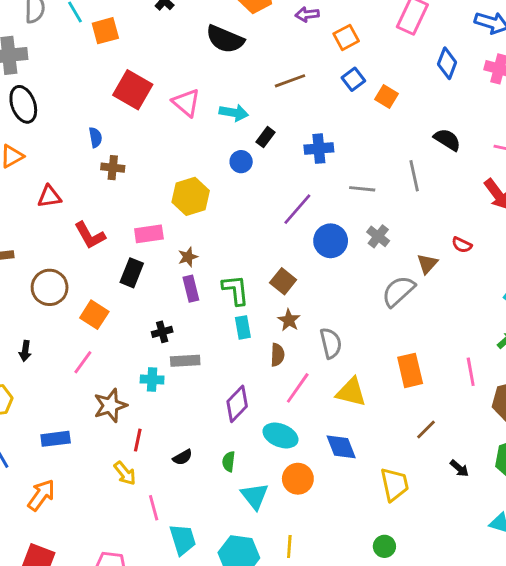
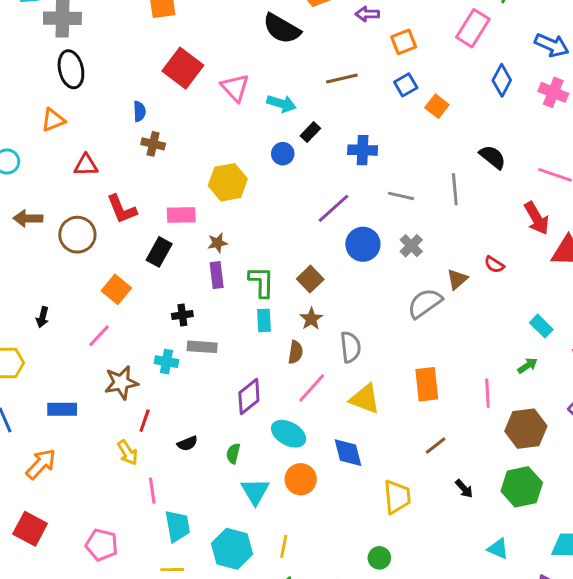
brown circle: (50, 287) -> (77, 235), moved

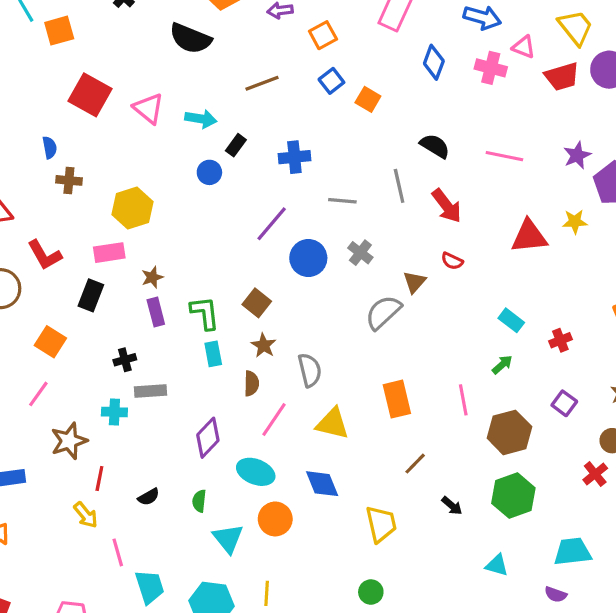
yellow hexagon: (228, 182) -> (132, 208), moved
red arrow: (537, 218) -> (447, 206), moved

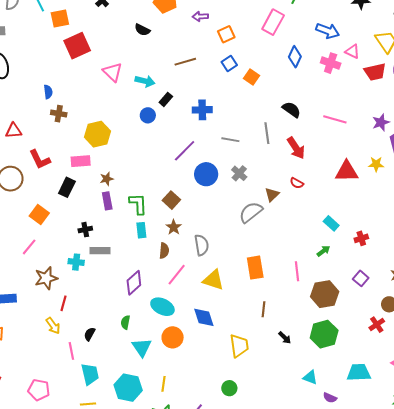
black semicircle: (190, 38) -> (142, 30), size x0.6
red square: (90, 95) -> (77, 46), moved, turned 32
brown line: (415, 464) -> (264, 309), turned -42
black semicircle: (149, 497) -> (90, 334), moved, turned 144
purple semicircle: (556, 594) -> (330, 398), moved

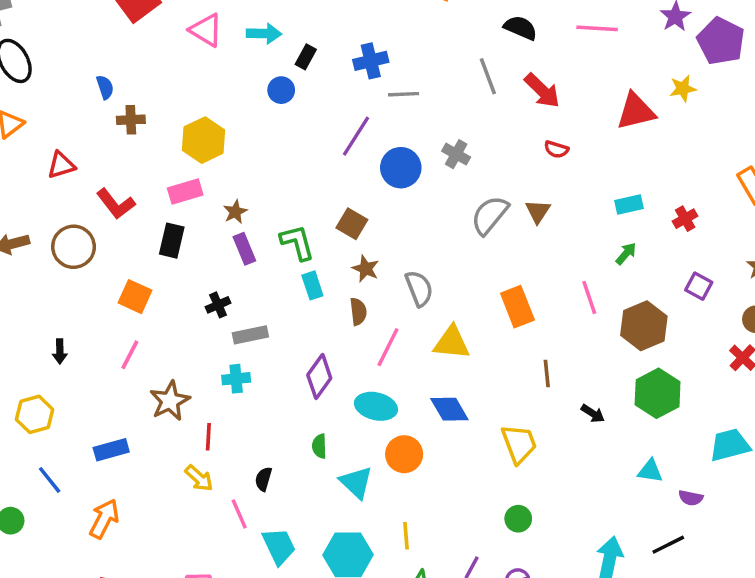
gray line: (230, 140) -> (404, 94), moved
brown triangle: (272, 195) -> (538, 211), moved
cyan rectangle: (331, 223) -> (629, 204), turned -42
cyan cross: (76, 262) -> (236, 379), moved

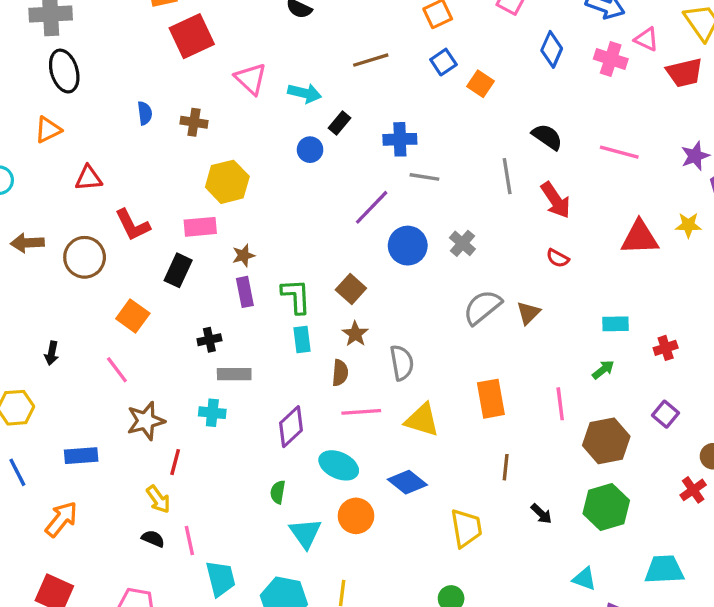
brown cross: (131, 120) -> (194, 122), moved
pink line: (388, 347) -> (361, 412), turned 48
pink line: (130, 355) -> (117, 370), turned -76
blue diamond: (449, 409) -> (407, 482), turned -33
black semicircle: (263, 479) -> (153, 539), moved, turned 85

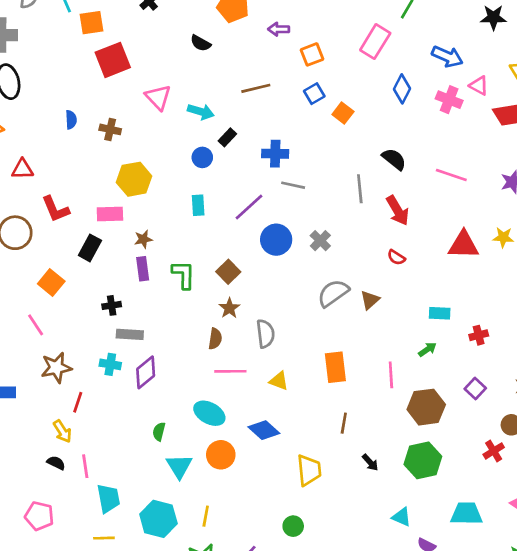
cyan rectangle: (302, 339) -> (198, 205), moved
yellow triangle: (422, 420) -> (279, 381), size x0.7
purple diamond: (291, 427) -> (146, 372), moved

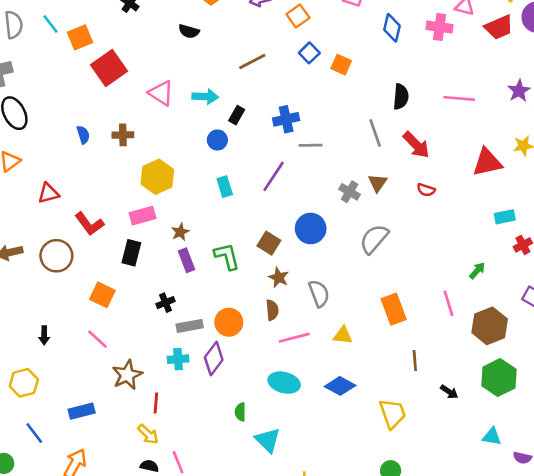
black semicircle: (394, 159) -> (401, 97), turned 70
blue circle: (276, 240) -> (311, 228), moved
brown triangle: (370, 300) -> (377, 183), moved
cyan rectangle: (440, 313) -> (505, 217), moved
orange circle: (221, 455) -> (229, 322), moved

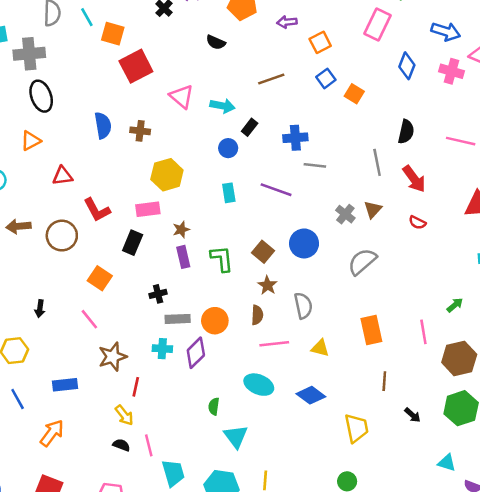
orange square: (80, 37) -> (113, 34), turned 30
blue semicircle: (83, 135) -> (103, 125), size x1.5
purple line: (274, 176) -> (276, 190), turned 68

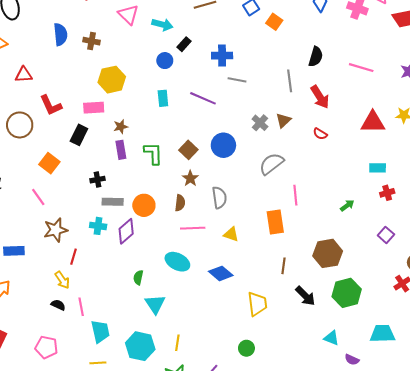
pink line: (423, 332) -> (295, 195), moved
brown hexagon: (459, 358) -> (328, 253), moved
black arrow: (413, 415) -> (305, 296), size x1.5

